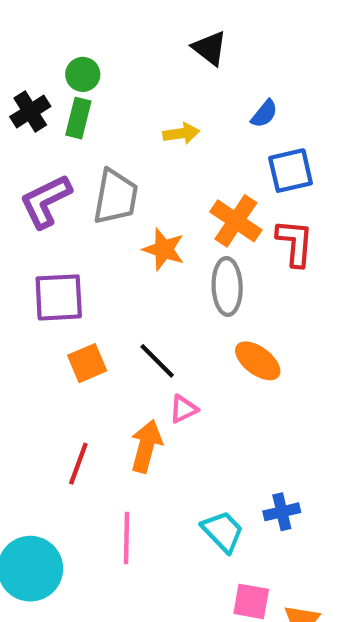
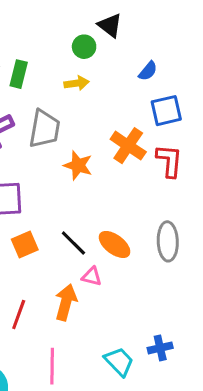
green circle: (83, 74) -> (84, 47), moved
yellow arrow: (181, 133) -> (76, 83), moved
gray ellipse: (227, 287) -> (168, 241), moved
orange ellipse: (258, 361) -> (115, 244), moved
pink triangle: (183, 409) -> (92, 276), turned 40

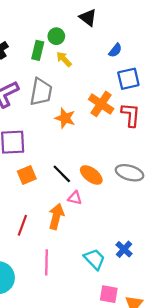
green circle: (84, 47) -> (56, 36), moved
green rectangle: (19, 74) -> (38, 50), moved
yellow arrow: (76, 83) -> (64, 59), turned -126
gray ellipse: (168, 241) -> (130, 173), turned -72
blue cross: (160, 348) -> (124, 249), turned -35

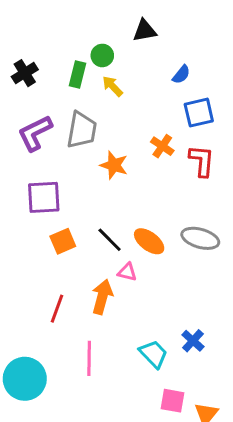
black triangle: (88, 18) -> (145, 31), turned -48
orange cross: (101, 104) -> (162, 146), size x0.7

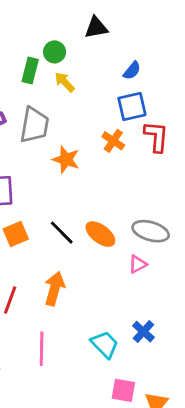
blue square: (199, 113) -> (132, 106), moved
red L-shape: (202, 161) -> (156, 137), moved
pink triangle: (127, 272) -> (138, 264), moved, turned -42

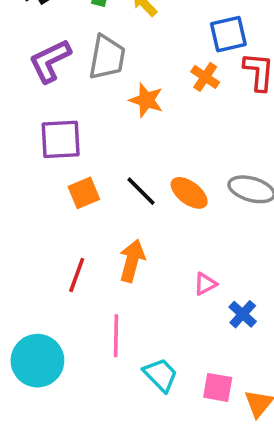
pink triangle: (138, 264) -> (205, 284), moved
cyan trapezoid: (105, 344) -> (161, 375), moved

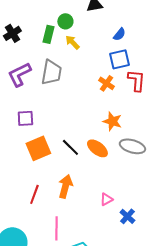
orange star: (146, 100) -> (112, 121), moved
purple square: (61, 139) -> (25, 118), size x0.7
orange square: (84, 193) -> (38, 148), size x1.4

